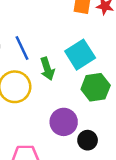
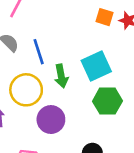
purple circle: (64, 122) -> (51, 120), moved

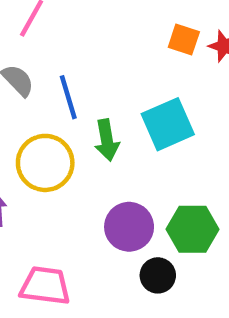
green hexagon: (107, 101) -> (192, 229), moved
purple circle: (51, 120) -> (129, 227), moved

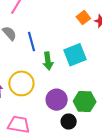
orange square: (184, 39) -> (83, 18), turned 32
yellow circle: (45, 163) -> (21, 83), moved

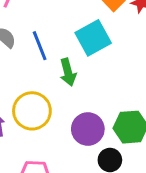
cyan square: (75, 55) -> (93, 38), moved

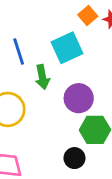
purple circle: (88, 129) -> (79, 98), moved

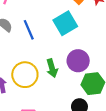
green arrow: (42, 77) -> (52, 68), moved

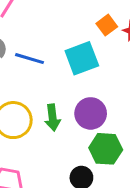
blue line: (29, 30) -> (30, 59), turned -60

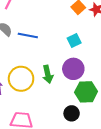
cyan square: (82, 58) -> (74, 41), moved, size x0.6

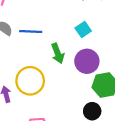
green arrow: (48, 74) -> (58, 53), moved

